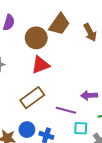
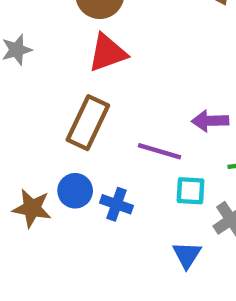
brown rectangle: (32, 98) -> (88, 123), turned -30

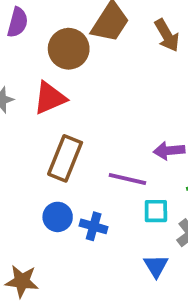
red triangle: (107, 53) -> (50, 98), moved
brown star: (32, 208) -> (22, 281), moved

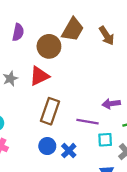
blue cross: (94, 226) -> (69, 151), turned 32

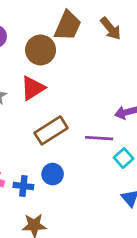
brown rectangle: (50, 111) -> (51, 130), turned 45
cyan square: (105, 140) -> (124, 158), turned -32
blue cross: (69, 151) -> (23, 186), moved, turned -32

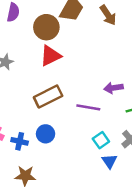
red triangle: (33, 88) -> (50, 56), moved
cyan square: (124, 158) -> (101, 140), moved

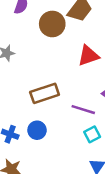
red triangle: (50, 56) -> (88, 56), moved
cyan square: (101, 140) -> (92, 134), moved

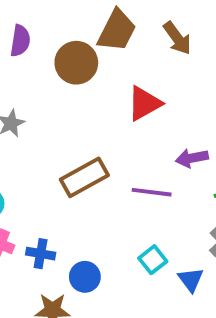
blue circle: (37, 130) -> (85, 277), moved
cyan square: (92, 134) -> (153, 260), moved

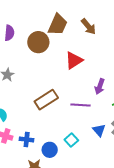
purple arrow: (192, 158) -> (100, 86), turned -56
cyan square: (153, 260) -> (71, 140), moved
blue triangle: (191, 280) -> (99, 130), moved

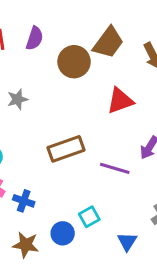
blue triangle: (99, 130) -> (127, 242), moved
blue circle: (50, 150) -> (63, 233), moved

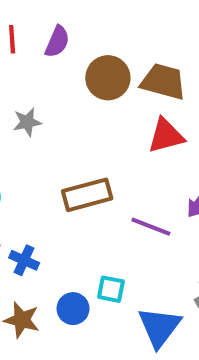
brown trapezoid: (108, 43) -> (163, 81), moved, turned -116
cyan square: (89, 217) -> (111, 289), turned 35
blue triangle: (127, 242) -> (159, 327), size x1.6

